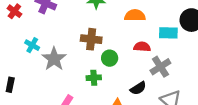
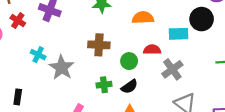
green circle: (110, 58) -> (129, 61), moved
black semicircle: (138, 88) -> (129, 87), moved

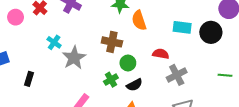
orange semicircle: (143, 18) -> (139, 20), moved, turned -114
cyan rectangle: (179, 34) -> (182, 27), moved
green circle: (129, 61) -> (128, 63), moved
green cross: (104, 85) -> (111, 80), turned -32

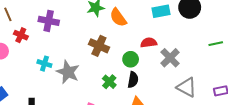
brown cross: (112, 42) -> (99, 46), turned 30
green circle: (128, 63) -> (131, 59), moved
black semicircle: (134, 85) -> (133, 80), turned -35

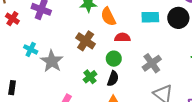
red semicircle: (149, 43) -> (123, 37), moved

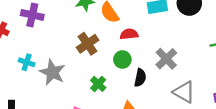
brown cross: (86, 41) -> (88, 44), turned 30
black semicircle: (113, 79) -> (140, 78), moved

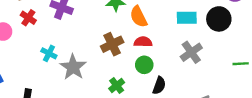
red semicircle: (129, 34) -> (143, 42), moved
gray cross: (166, 59) -> (191, 52), moved

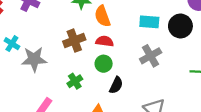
gray star: (73, 67) -> (34, 59), turned 30

